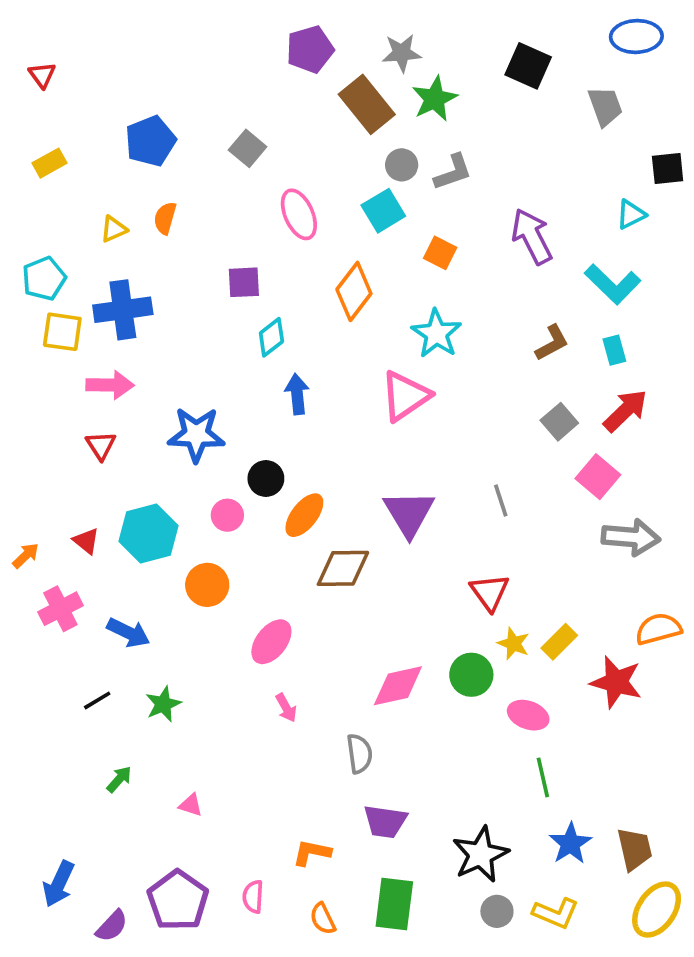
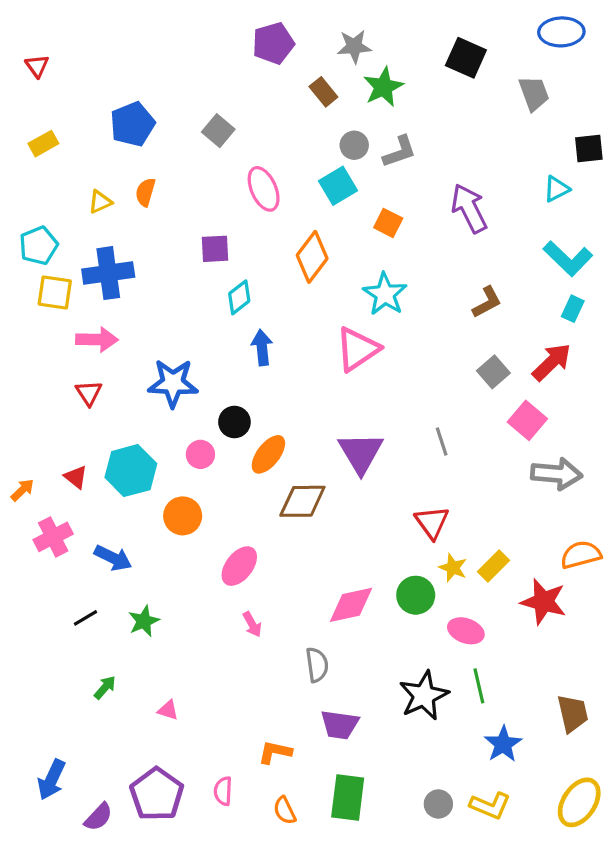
brown rectangle: (367, 104) -> (323, 92), size x0.6
cyan L-shape: (613, 284) -> (568, 259), moved
cyan rectangle: (614, 350) -> (573, 309), moved, turned 40
brown trapezoid: (635, 849) -> (573, 713), moved
black star: (480, 854) -> (424, 696), moved

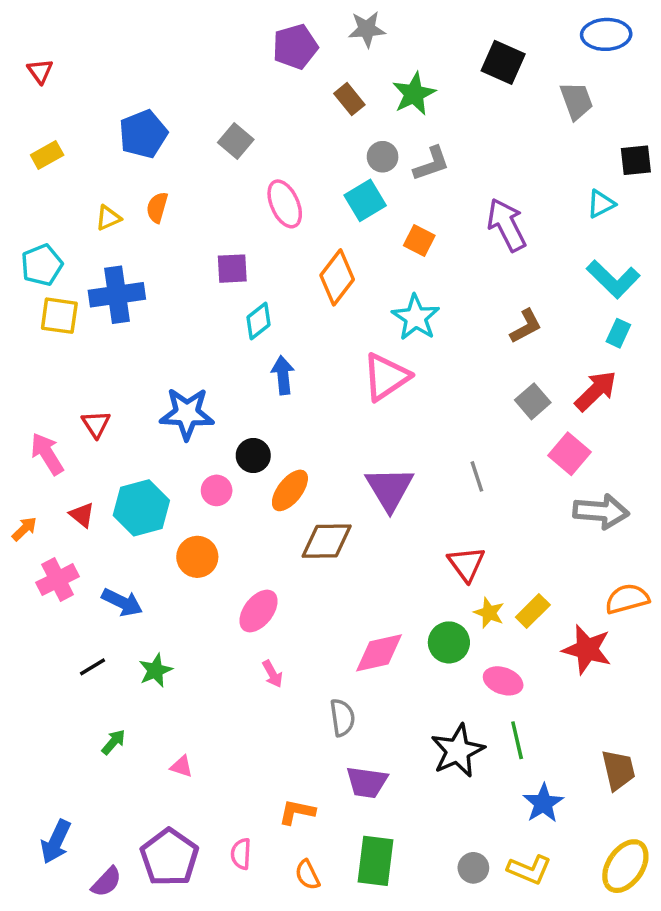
gray star: (354, 46) -> (367, 29), moved
pink arrow: (97, 339) -> (47, 454), moved, turned -123

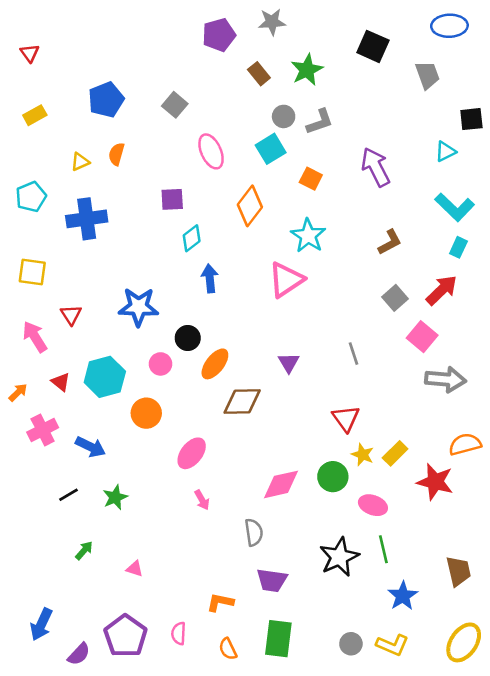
yellow square: (59, 316) -> (32, 272), moved
purple triangle: (390, 489) -> (289, 363), size x0.6

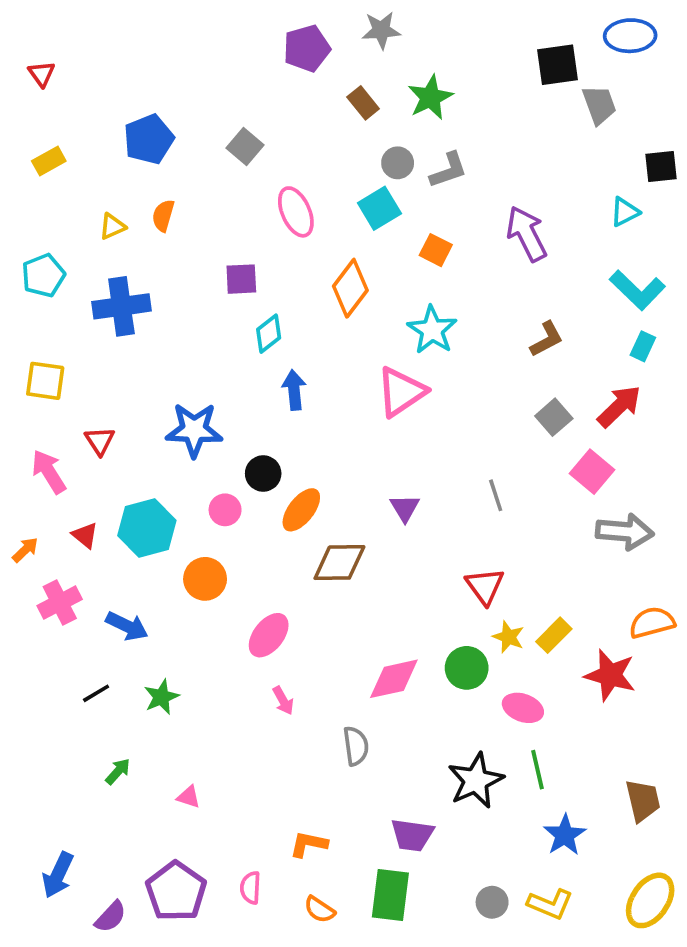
black square: (373, 46) -> (557, 65), moved, turned -32
purple trapezoid: (272, 580) -> (412, 835), moved
orange semicircle: (228, 649) -> (319, 910), turned -30

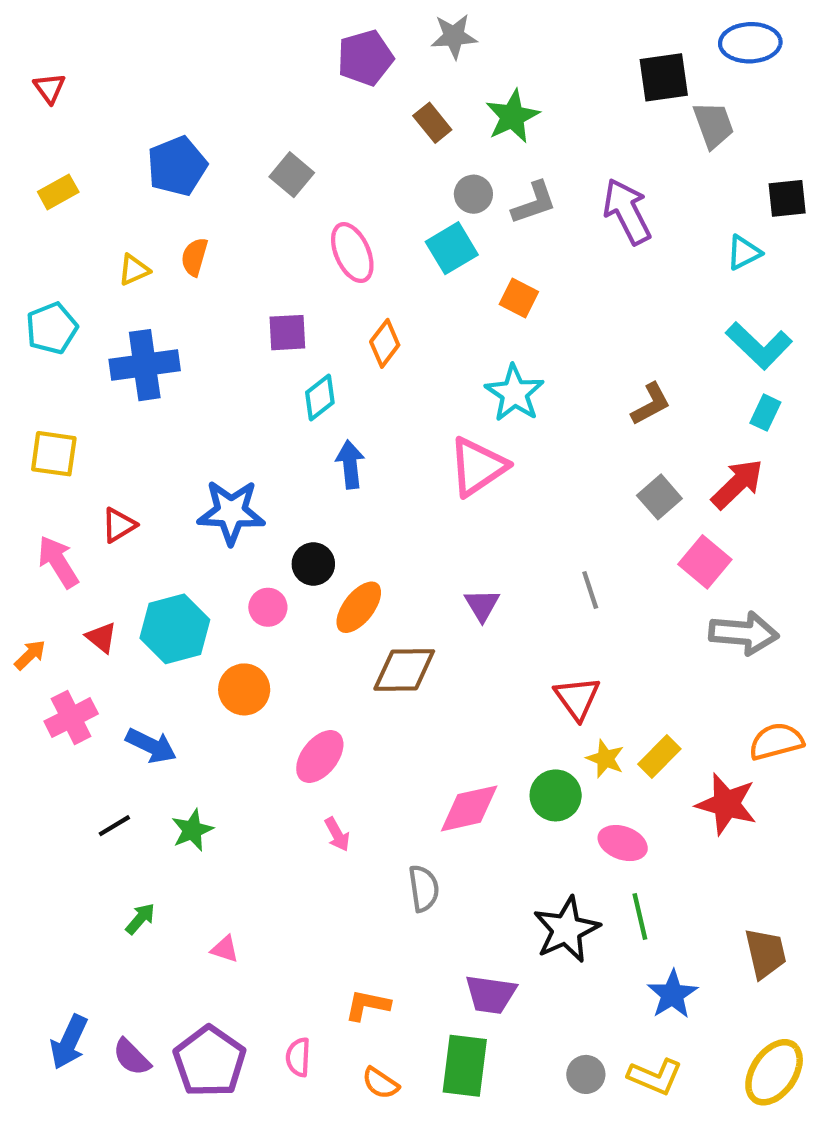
purple arrow: (527, 234) -> (627, 211), moved
orange diamond: (350, 288) -> (385, 343), moved, size x0.7
red triangle: (100, 441) -> (119, 525), turned 32
purple semicircle: (111, 917) -> (132, 1057), moved, turned 92

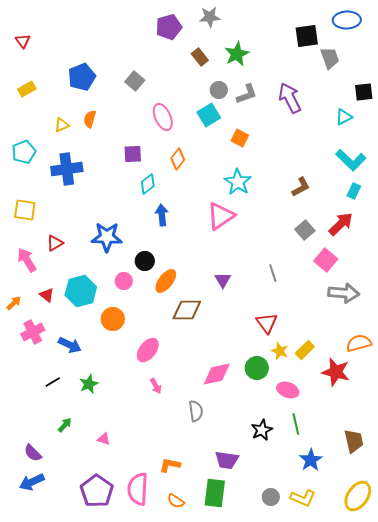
black star: (566, 930) -> (262, 430), size x0.7
blue arrow: (69, 1042) -> (32, 482), turned 40
purple semicircle: (132, 1057) -> (33, 453), moved
pink semicircle: (298, 1057) -> (138, 489), size x1.8

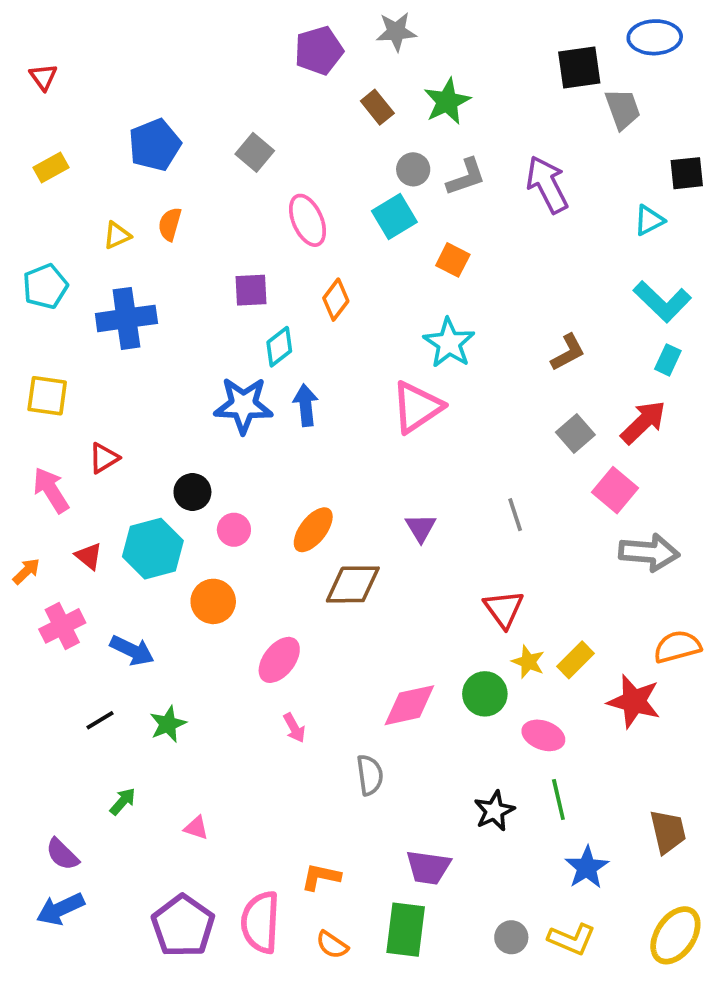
blue star: (107, 237) -> (243, 405), moved
black circle: (145, 261) -> (192, 492), moved

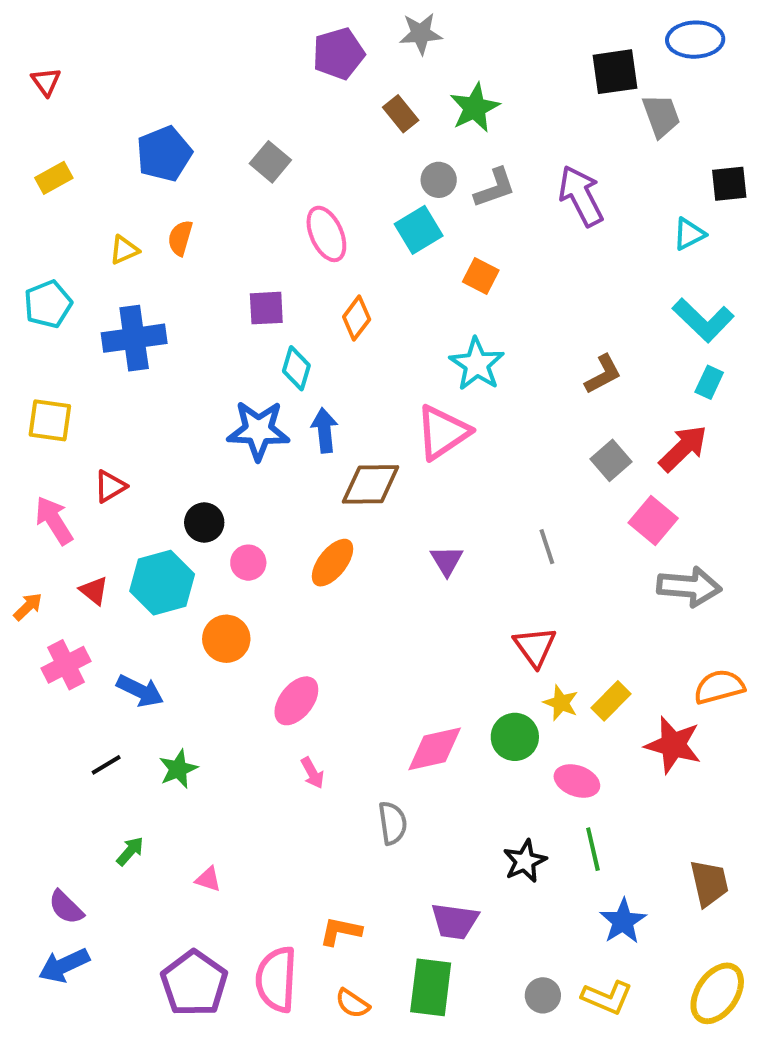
cyan diamond: (279, 347) -> (296, 368), turned -36
brown diamond: (353, 584) -> (371, 484), moved

